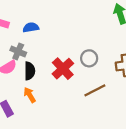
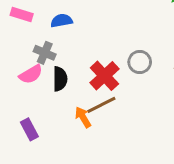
brown line: (95, 90) -> (101, 105), moved
orange arrow: (30, 95) -> (83, 117), moved

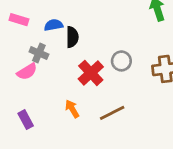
black semicircle: (60, 79) -> (72, 37), moved
brown line: (101, 105) -> (112, 113), moved

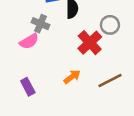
gray circle: (121, 61) -> (110, 25), moved
orange arrow: (72, 109) -> (72, 77), turned 84

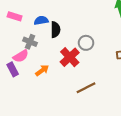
orange arrow: (72, 77) -> (42, 70), moved
purple rectangle: (28, 87) -> (13, 69), moved

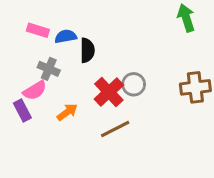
pink rectangle: (15, 16) -> (38, 30), moved
gray circle: (86, 43) -> (134, 84), moved
brown line: (86, 88) -> (115, 129), moved

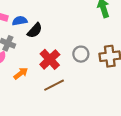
black semicircle: (87, 50) -> (35, 30), turned 42
gray circle: (134, 84) -> (81, 54), moved

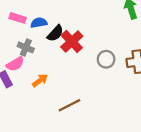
red cross: (50, 59) -> (72, 42), moved
brown line: (54, 85) -> (69, 105), moved

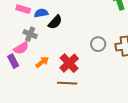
red cross: (72, 42) -> (69, 63), moved
brown line: (69, 105) -> (67, 83), turned 30

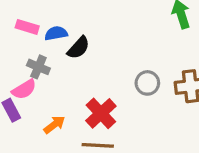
orange arrow: (42, 62) -> (54, 125), moved

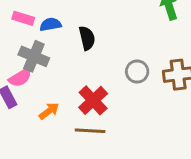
black semicircle: (78, 48) -> (87, 38), moved, turned -55
gray cross: (38, 67) -> (34, 56), size x1.4

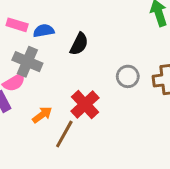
black semicircle: (87, 38) -> (79, 44), turned 40
brown line: (90, 131) -> (64, 134), moved, turned -64

